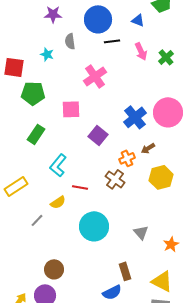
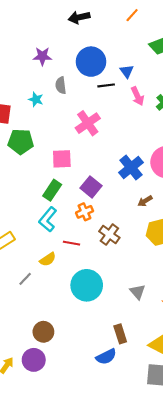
blue triangle: (138, 20) -> (127, 71), moved, turned 32
green rectangle: (36, 134) -> (52, 190), moved
orange cross: (127, 158) -> (85, 212), moved

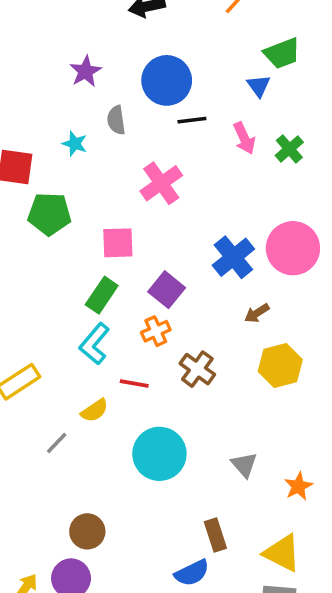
purple star: (42, 56) -> (85, 71), turned -30
blue triangle: (127, 71) -> (259, 86), moved

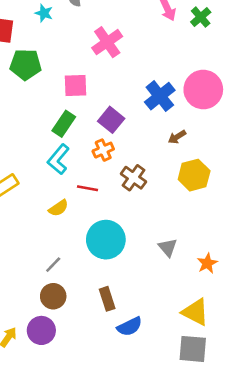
gray line: (57, 443) -> (53, 265), moved
brown rectangle: (215, 535) -> (107, 299), moved

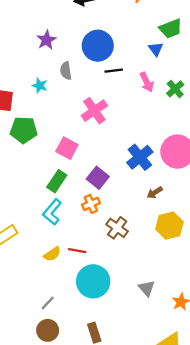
pink square: (76, 86) -> (67, 148), turned 30
red line: (87, 188) -> (77, 251), moved

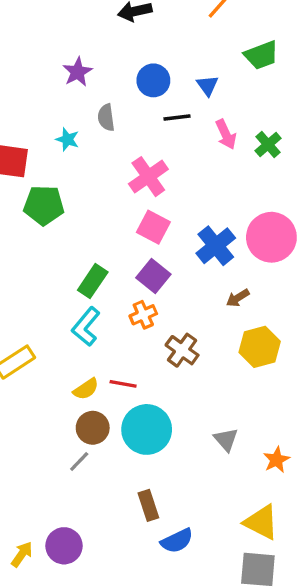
blue circle: (98, 46) -> (153, 80), size x0.7
blue triangle: (156, 49) -> (207, 85), moved
pink square: (67, 148) -> (153, 227), moved
brown circle: (48, 330) -> (93, 428), moved

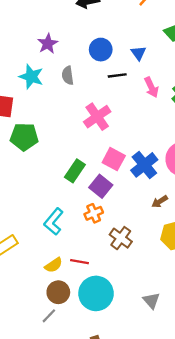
cyan star: (67, 139) -> (31, 77), moved, size x1.5
pink square: (153, 227) -> (114, 159), moved
green rectangle: (93, 281) -> (75, 171), moved

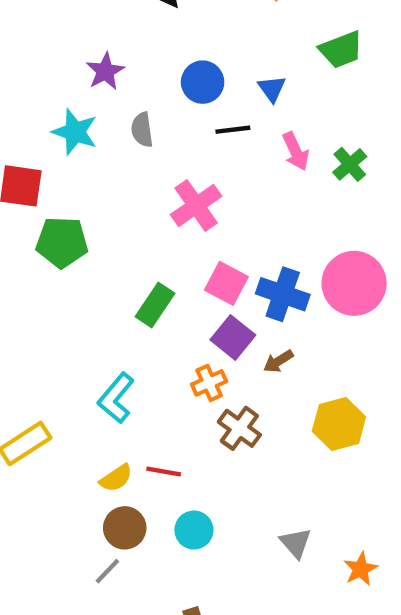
blue cross: (144, 165) -> (283, 294), turned -32
purple square: (101, 186) -> (233, 337), moved
brown arrow: (160, 202) -> (278, 361), moved
orange cross: (94, 213) -> (209, 383), moved
cyan circle: (96, 293) -> (194, 530), size x0.6

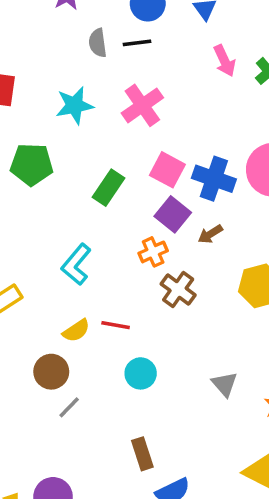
black line: (233, 130) -> (137, 43), moved
cyan star: (75, 132) -> (74, 105), moved, turned -30
green pentagon: (62, 242) -> (32, 164), moved
brown circle: (125, 528) -> (51, 372), moved

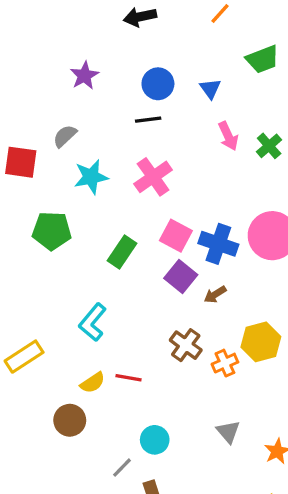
gray semicircle: (98, 43) -> (65, 136), moved, turned 55
orange cross: (153, 252) -> (225, 363), moved
cyan circle: (141, 373) -> (155, 440), moved
gray line: (69, 407) -> (122, 468), moved

